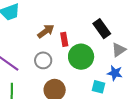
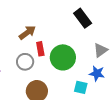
black rectangle: (102, 29) -> (83, 18), moved
red rectangle: (64, 39) -> (40, 49), moved

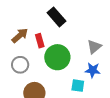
black rectangle: (83, 18) -> (57, 17), moved
red rectangle: (40, 49) -> (40, 41), moved

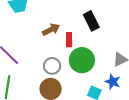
gray circle: (20, 65) -> (52, 66), moved

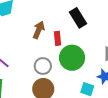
brown arrow: (51, 30) -> (39, 30), turned -36

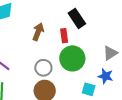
red rectangle: (57, 38) -> (64, 36), moved

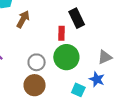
brown arrow: (38, 32) -> (23, 19), moved

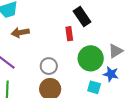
brown arrow: (23, 19) -> (20, 32), moved, turned -120
green circle: (66, 57) -> (91, 58), moved

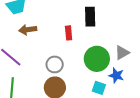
black rectangle: (82, 16) -> (90, 17), turned 30
red rectangle: (69, 34) -> (69, 33), moved

